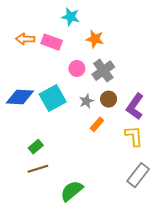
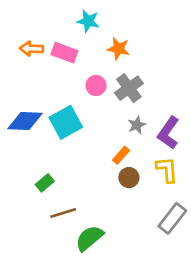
brown circle: (109, 99) -> (129, 178), moved
gray star: (86, 101) -> (137, 125), moved
brown line: (38, 169) -> (63, 213), moved

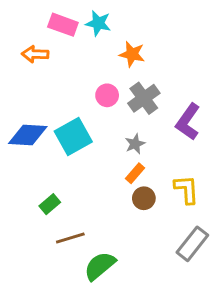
pink rectangle: (64, 53) -> (63, 25), moved
gray star: (137, 125) -> (135, 144), moved
purple L-shape: (168, 133) -> (188, 122), moved

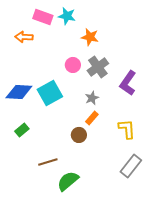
brown circle: (144, 198) -> (79, 135), moved
green rectangle: (50, 204) -> (22, 130), moved

